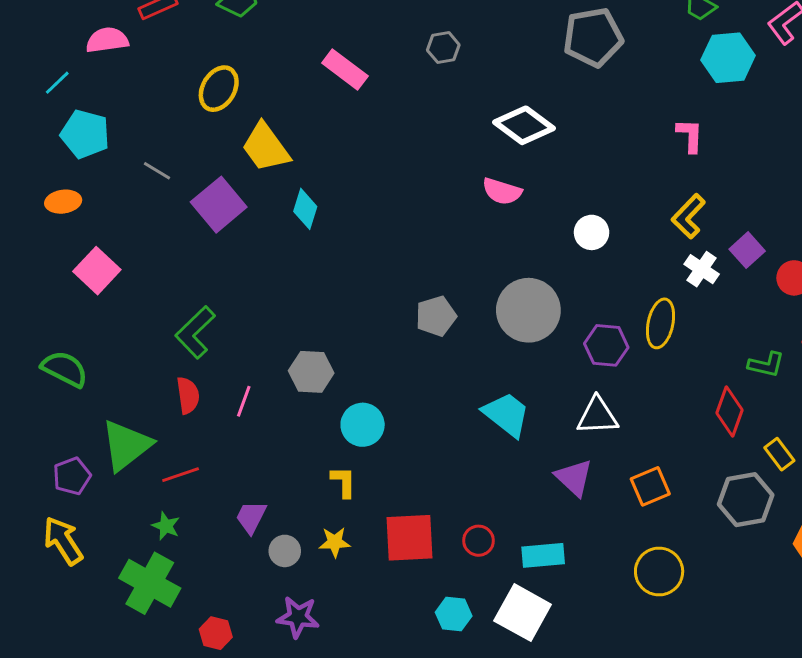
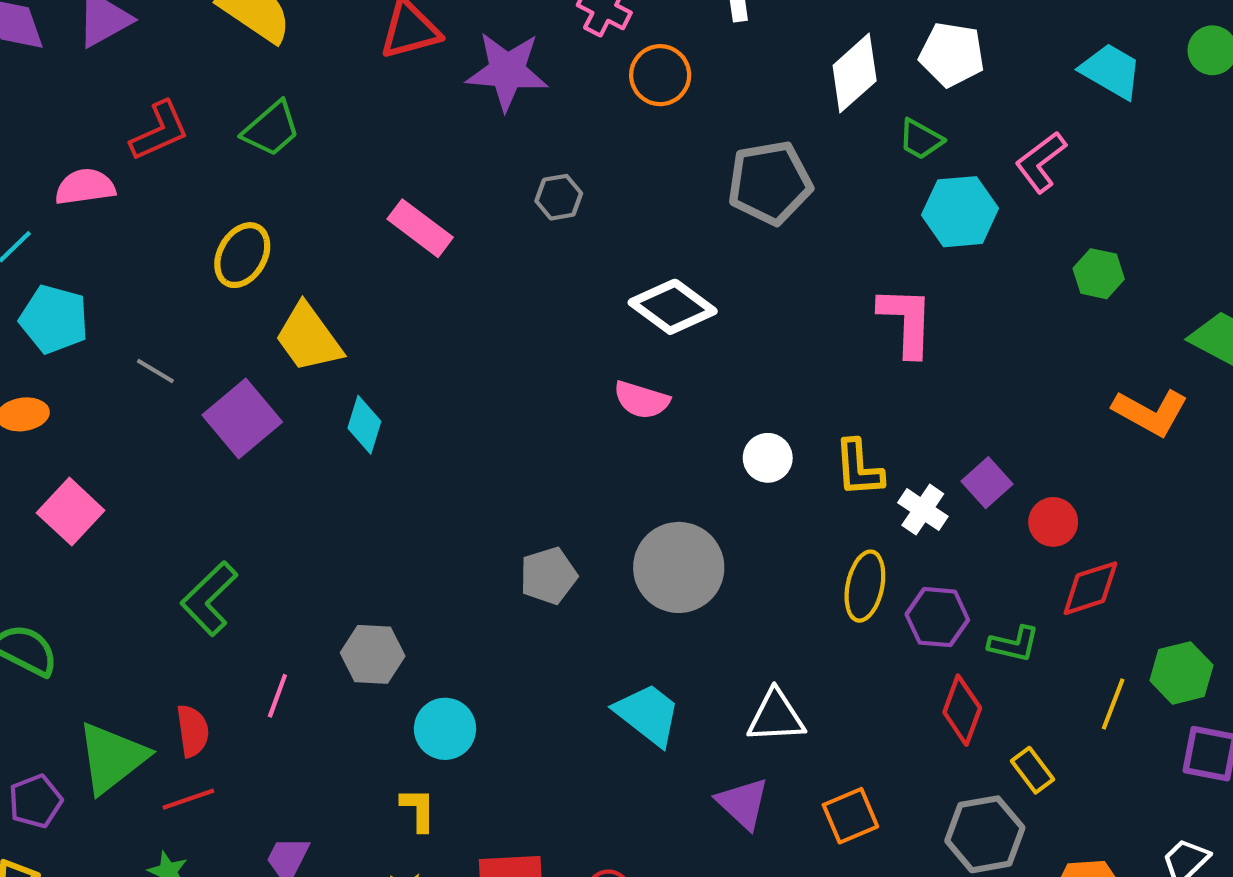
pink L-shape: (690, 136) -> (906, 321), size x1.5
yellow L-shape: (688, 216) -> (859, 468), moved, turned -48
purple hexagon: (606, 345) -> (937, 617), moved
red semicircle: (188, 395) -> (193, 731), moved

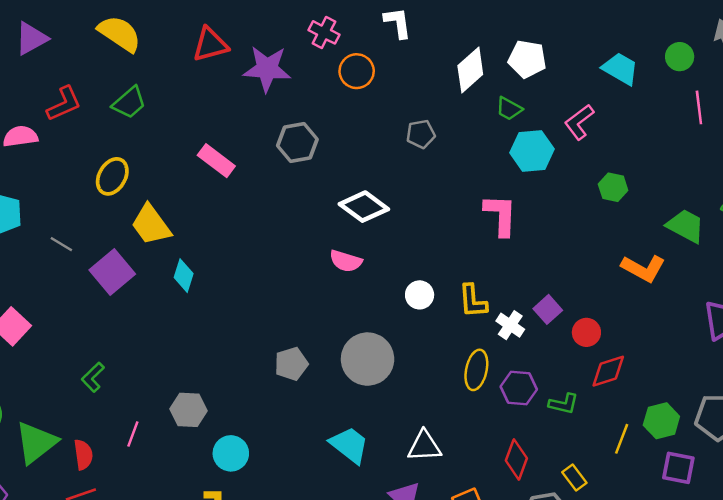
gray pentagon: (770, 183) -> (421, 134), size x0.6
gray hexagon: (559, 197) -> (297, 143), size x1.5
green L-shape: (209, 598) -> (93, 377), size x0.7
red diamond: (962, 710) -> (516, 459), moved
green triangle: (112, 758) -> (36, 442), moved

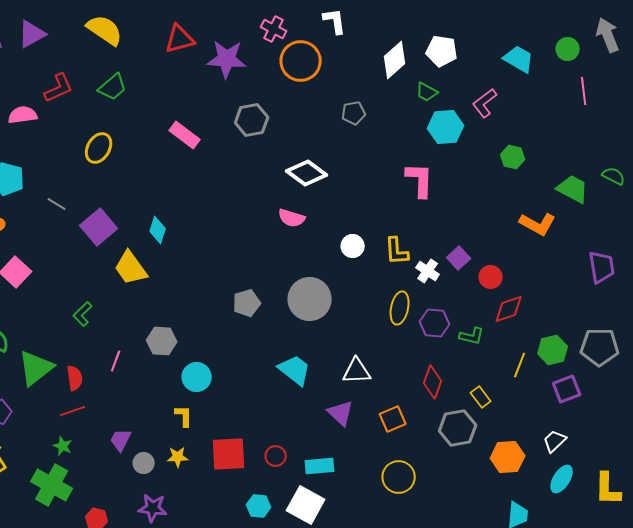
orange circle: (357, 71) -> (301, 61), size x1.4
yellow trapezoid: (151, 225) -> (131, 268), moved
purple square: (678, 468) -> (567, 389), turned -32

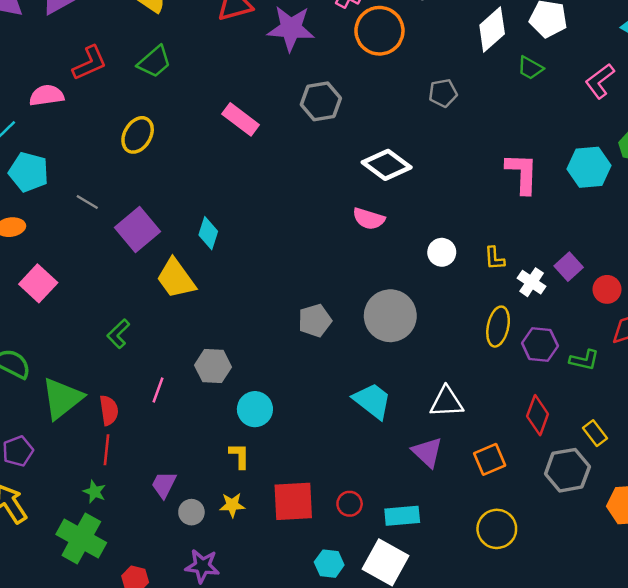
cyan hexagon: (446, 127) -> (589, 167), moved
yellow L-shape: (397, 251) -> (494, 258), size x0.7
red line: (73, 411) -> (106, 450), turned -65

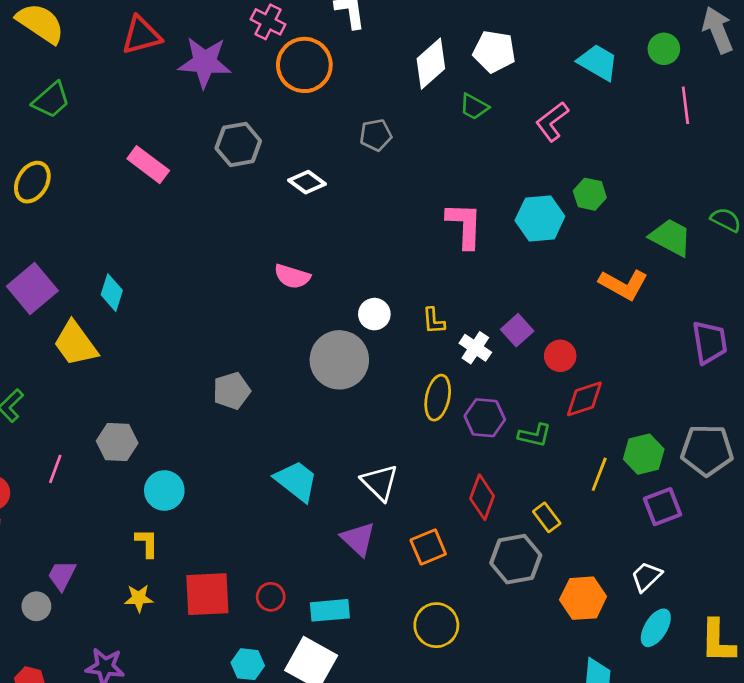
white diamond: (387, 165) -> (307, 182), moved, size x0.7
gray circle: (390, 316) -> (339, 360), moved
white triangle: (447, 402) -> (380, 482), turned 48
gray circle: (191, 512) -> (36, 606), moved

